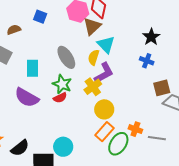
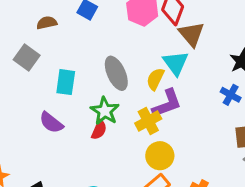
brown triangle: (92, 26) -> (191, 34), moved, turned -36
purple semicircle: (27, 97) -> (51, 123), size x0.7
red semicircle: (60, 98) -> (99, 130), turned -48

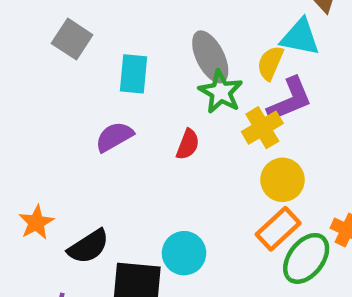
cyan triangle: (176, 63) -> (300, 37), turned -40
green star: (105, 111) -> (221, 92), moved
purple semicircle: (51, 123) -> (114, 137), turned 115

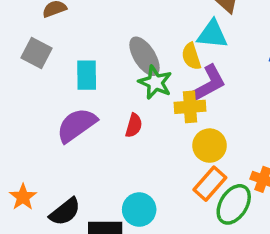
yellow semicircle: (270, 63) -> (191, 56), turned -36
yellow cross: (262, 128) -> (190, 107), turned 32
purple semicircle: (114, 137) -> (77, 125), size x1.4

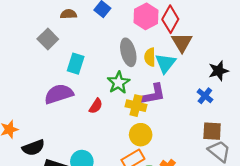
cyan triangle: (212, 34) -> (165, 63), turned 45
gray ellipse: (145, 56) -> (128, 52), moved
yellow semicircle: (191, 56) -> (150, 57), moved

